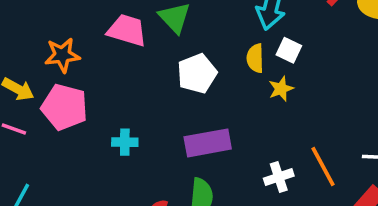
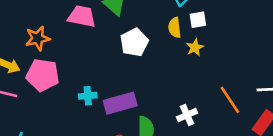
white square: (289, 50) -> (198, 20), turned -30
purple rectangle: (208, 143) -> (120, 103), moved
white cross: (279, 177) -> (187, 115), moved

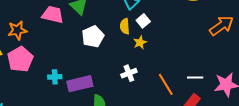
white square: (198, 20) -> (143, 21), turned -32
pink pentagon: (43, 75) -> (20, 59), turned 30
white cross: (187, 115) -> (129, 73), moved

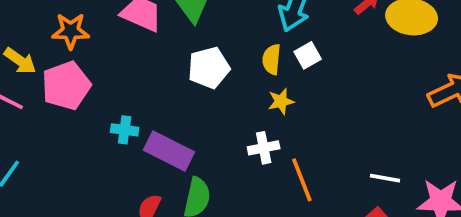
yellow star: (140, 42) -> (281, 101), moved
purple rectangle: (80, 84) -> (169, 151), turned 30
orange line: (166, 84) -> (302, 180), moved

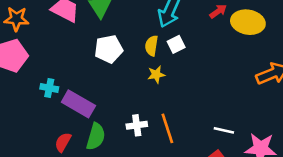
white cross: (264, 148) -> (137, 125), moved

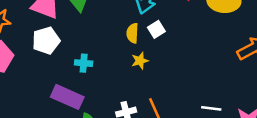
white pentagon: (109, 49) -> (46, 40), moved
cyan cross: (49, 88) -> (84, 63), moved

